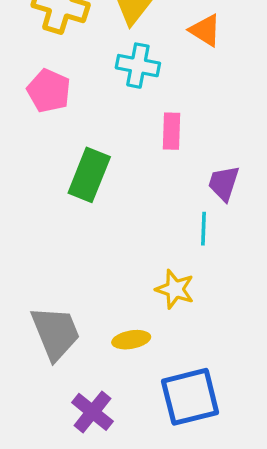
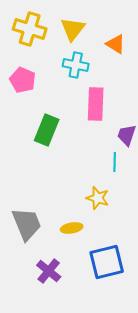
pink rectangle: (172, 131) -> (96, 104), size x1.5

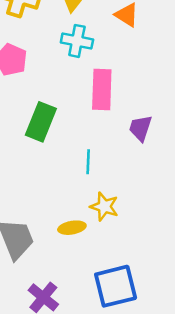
cyan line: (115, 162) -> (88, 162), moved
yellow ellipse: (72, 228) -> (72, 228), moved

